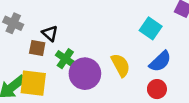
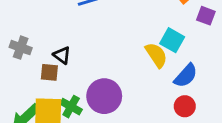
green cross: (65, 59) -> (71, 107), moved
yellow semicircle: (121, 65) -> (156, 55), moved

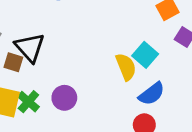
black triangle: (62, 55) -> (30, 47), size x1.6
purple circle: (104, 96) -> (64, 98), size x0.7

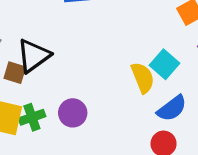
black triangle: (30, 47) -> (34, 56), turned 36
green cross: (28, 102) -> (32, 117), turned 30

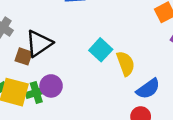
cyan square: (164, 64) -> (101, 50), moved
purple circle: (73, 113) -> (51, 86), moved

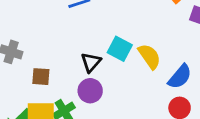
black triangle: (39, 43) -> (91, 62), moved, size x0.7
purple circle: (51, 86) -> (90, 91), moved

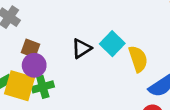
purple circle: (90, 91) -> (34, 65), moved

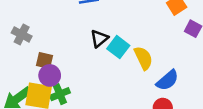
black triangle: (81, 48) -> (99, 39), moved

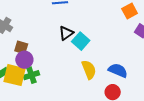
yellow semicircle: (143, 58) -> (89, 70), moved
blue semicircle: (167, 80) -> (118, 70), turned -120

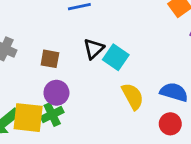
brown square: (21, 47) -> (50, 59), moved
purple circle: (24, 60) -> (56, 93), moved

